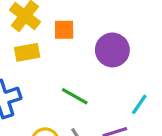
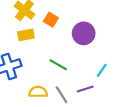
orange square: (64, 30) -> (51, 20), turned 32

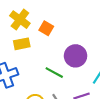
purple circle: (84, 33) -> (76, 56), moved

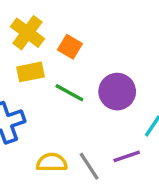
green line: (54, 73) -> (69, 93), moved

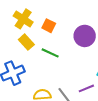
yellow rectangle: (30, 72) -> (26, 42), turned 63
purple circle: (117, 92) -> (85, 36), moved

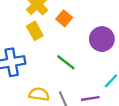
green line: (50, 53) -> (66, 62), moved

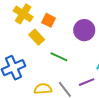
yellow rectangle: (35, 31) -> (37, 37), moved

